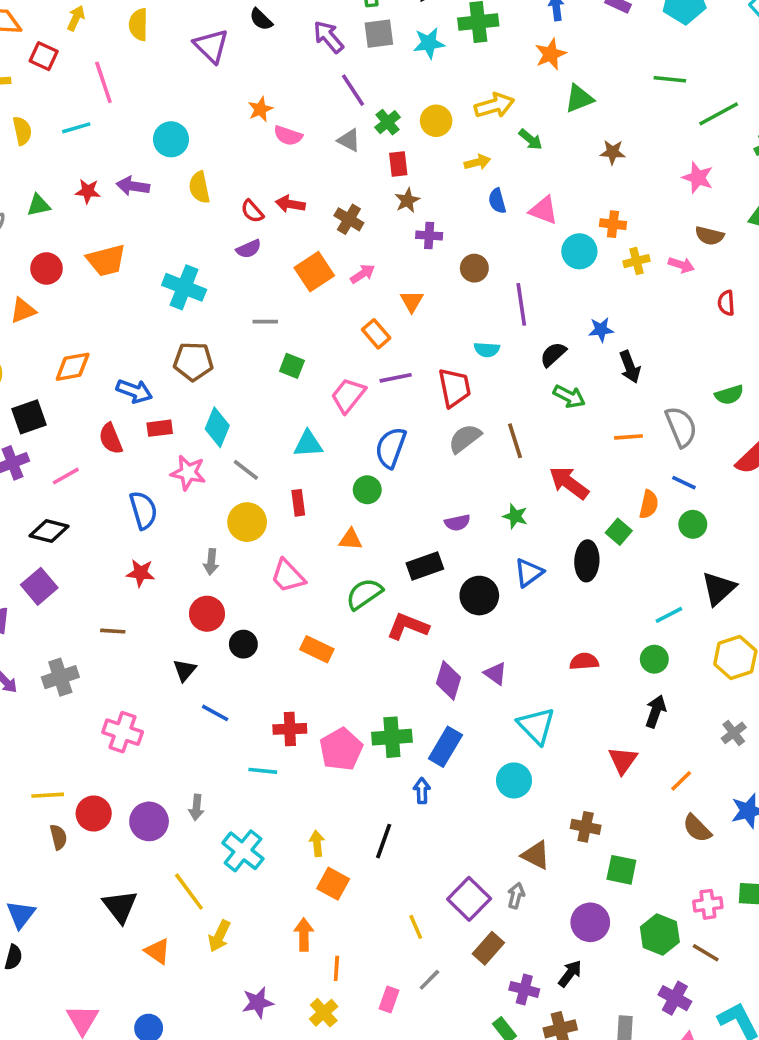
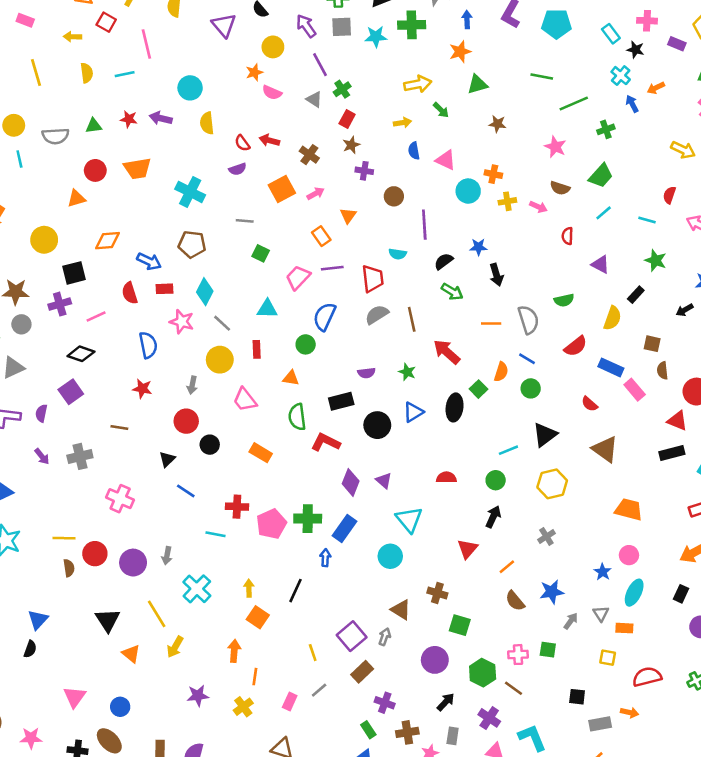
yellow circle: (436, 121) -> (273, 47), moved
red rectangle: (398, 164) -> (347, 119), turned 30
green semicircle: (364, 594) -> (297, 417), turned -68
black arrow: (570, 974) -> (446, 702), moved

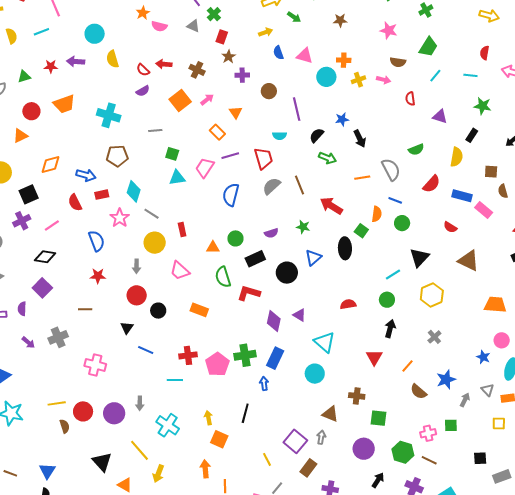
cyan triangle: (267, 309) -> (177, 178), moved
pink star: (182, 322) -> (120, 218), turned 30
green circle: (306, 344) -> (235, 238), moved

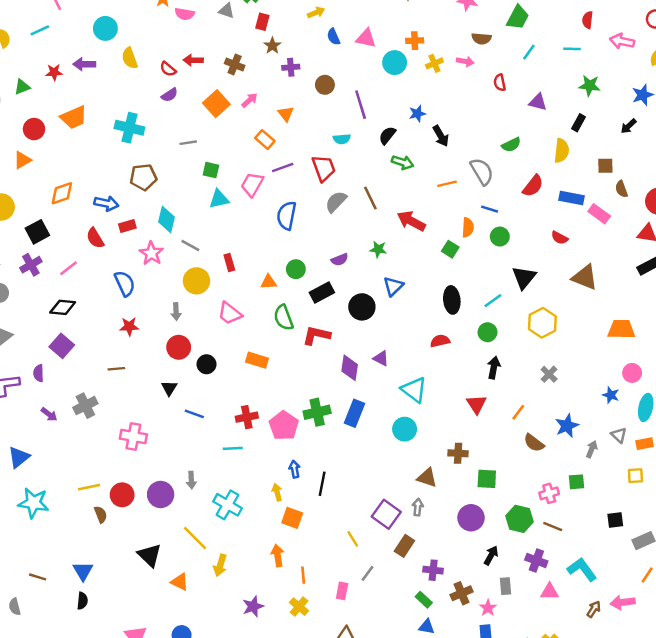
black ellipse: (345, 248) -> (452, 300), moved
blue arrow: (264, 383) -> (295, 469), moved

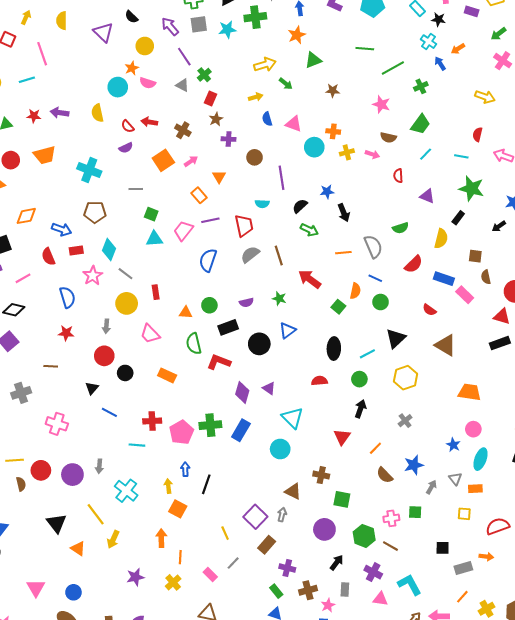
cyan circle: (105, 28) -> (118, 87), moved
green star: (589, 86) -> (472, 188), size x1.4
pink rectangle: (342, 591) -> (210, 575), turned -64

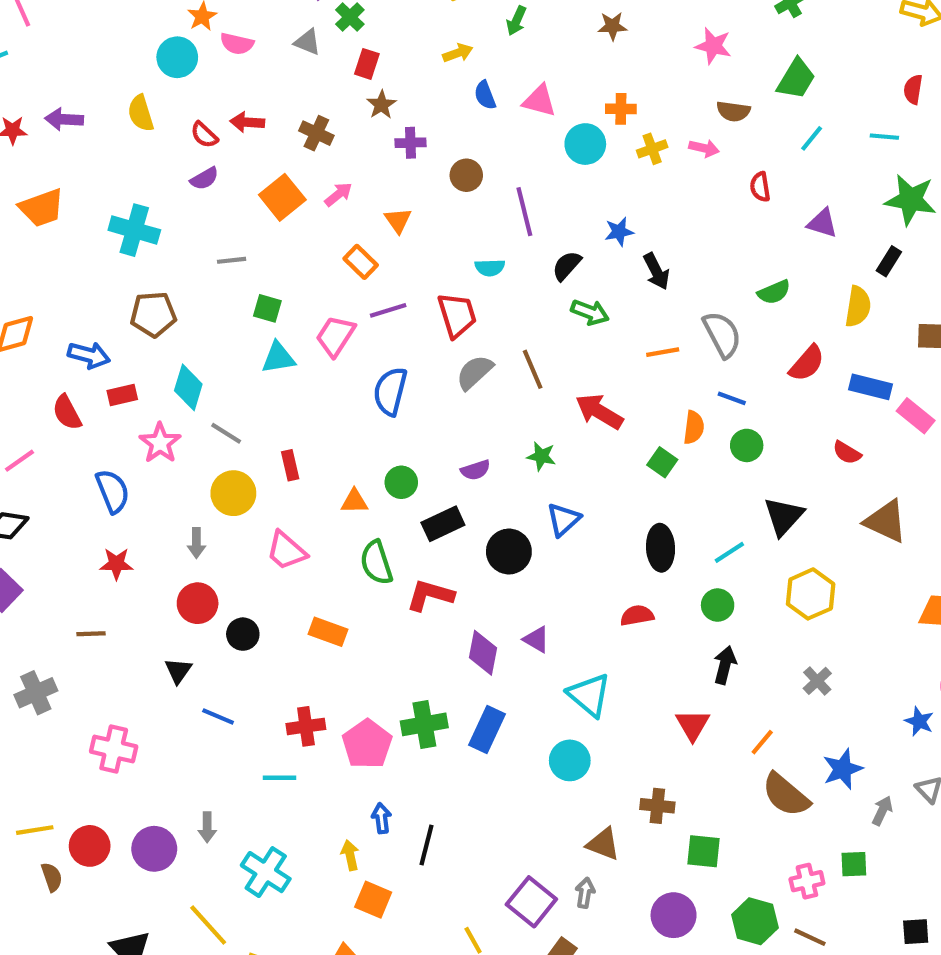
green arrow: (286, 84) -> (516, 21), turned 80
brown semicircle: (385, 475) -> (786, 795), size x1.4

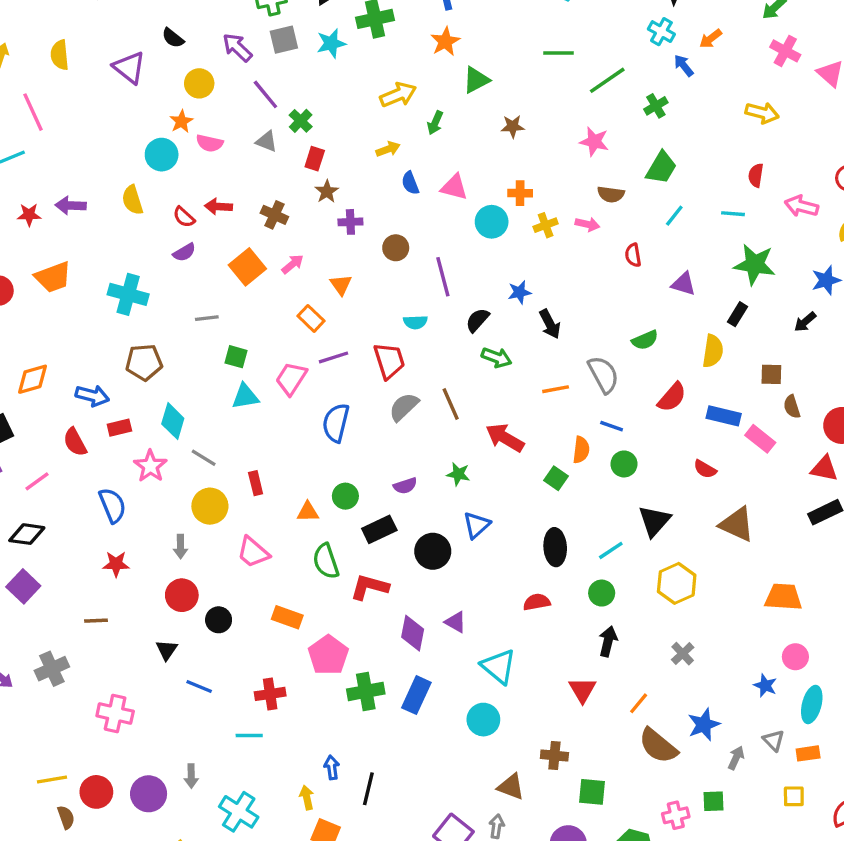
pink pentagon: (367, 744) -> (328, 655), moved

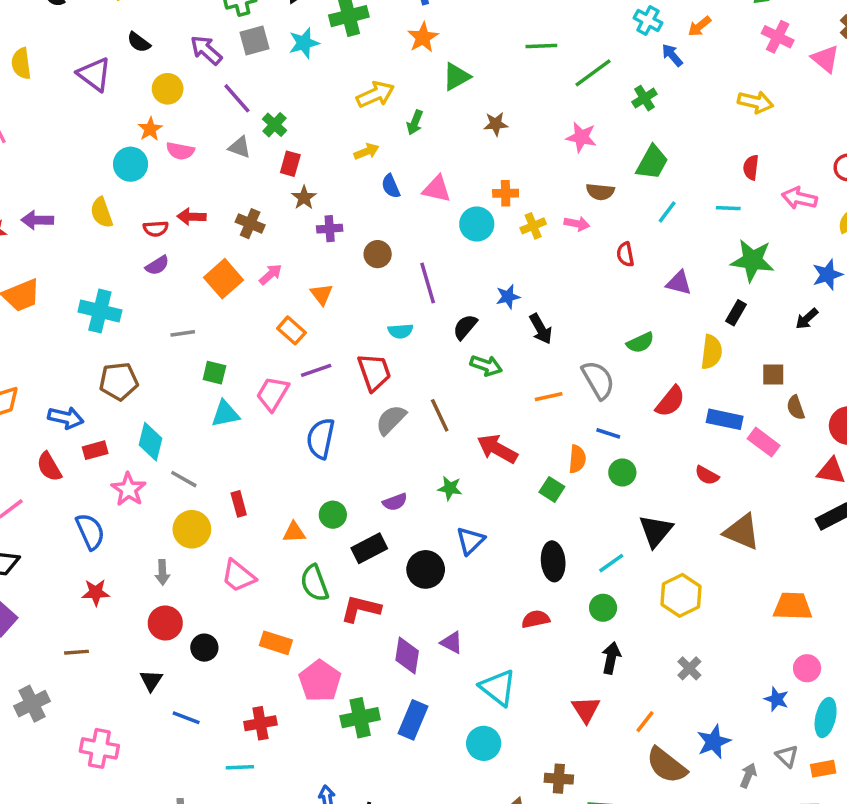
red semicircle: (184, 217) -> (156, 229), turned -45

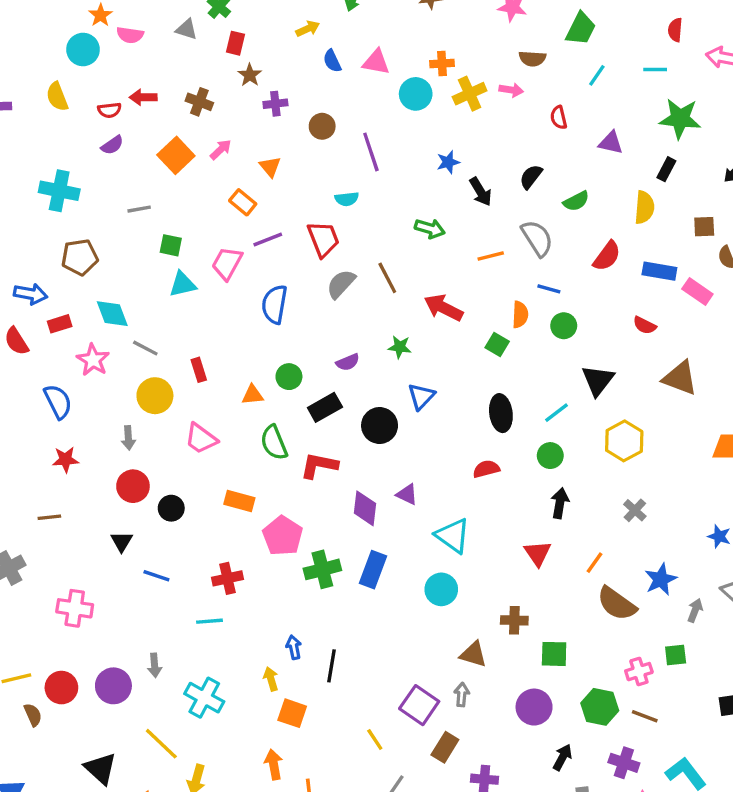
yellow cross: (533, 226) -> (470, 94), size x1.4
black semicircle: (465, 327) -> (531, 177), moved
cyan diamond: (151, 442) -> (112, 314), turned -33

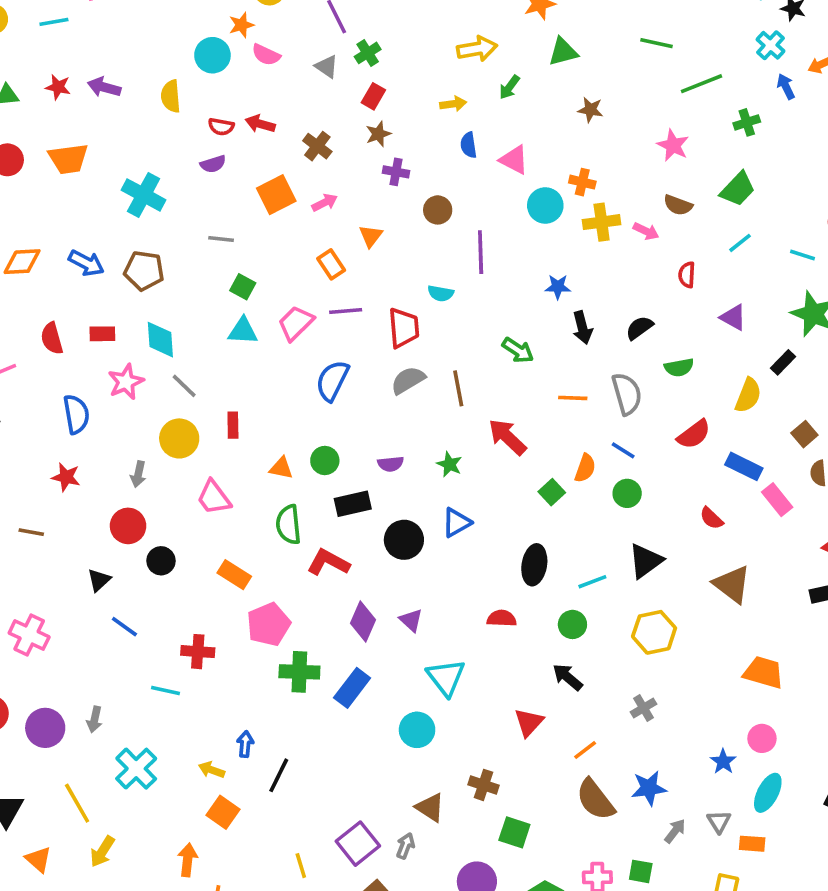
brown square: (704, 227) -> (804, 434), turned 35
blue arrow: (30, 294) -> (86, 263), moved
black arrow: (560, 503) -> (568, 677), turned -76
yellow arrow: (271, 679) -> (212, 770), turned -70

